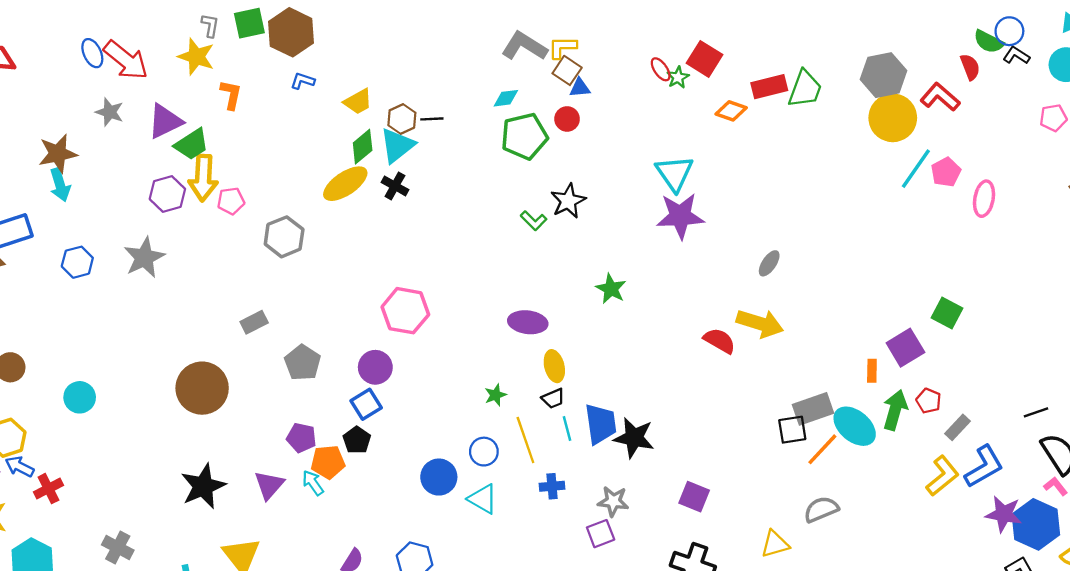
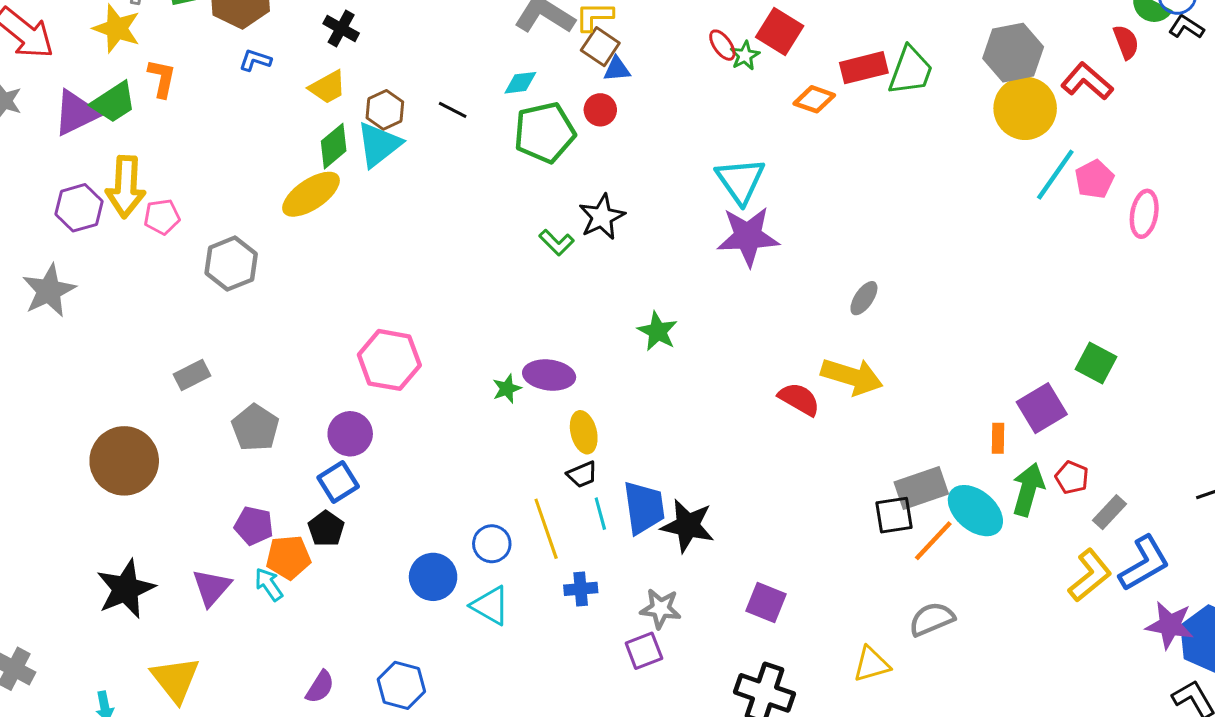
black line: (432, 119) -> (453, 110), moved, turned 30
green trapezoid: (192, 144) -> (114, 102), moved
black cross: (395, 186) -> (341, 28), moved
green star: (495, 395) -> (507, 389), moved

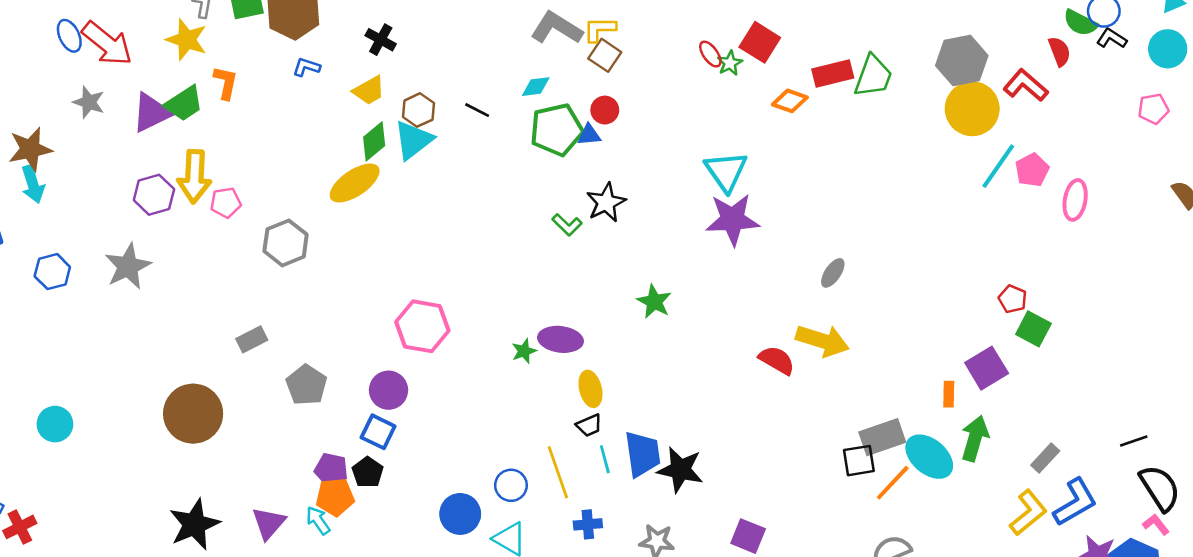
blue triangle: (617, 69) -> (589, 135), moved
red pentagon: (1072, 477) -> (1013, 299), moved
blue square: (338, 482) -> (378, 432), turned -32
purple pentagon: (254, 526) -> (331, 470), moved

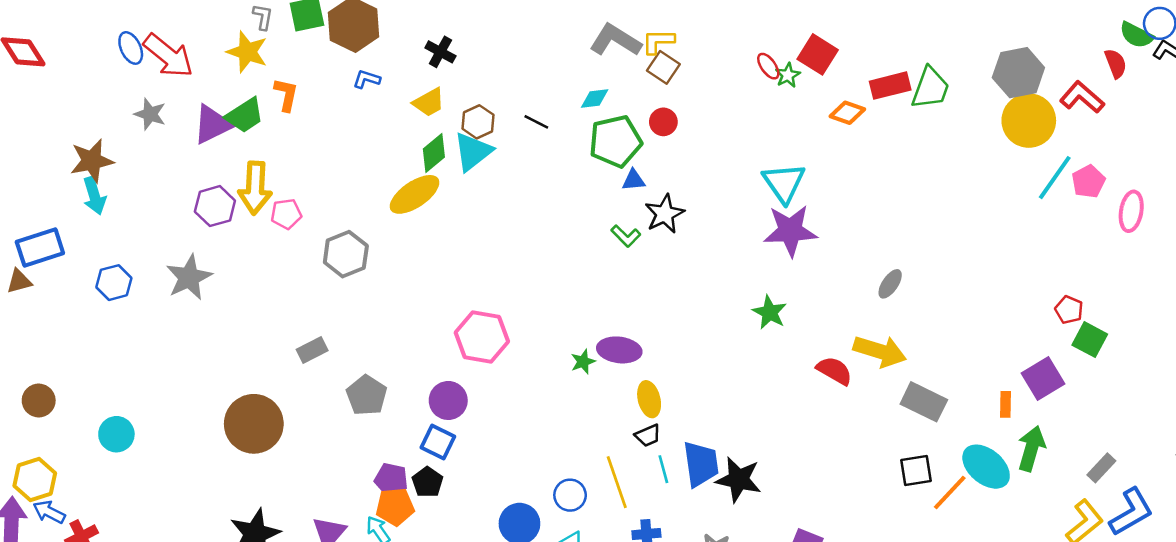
blue triangle: (589, 135) -> (634, 180), moved
green star: (654, 302) -> (770, 312), moved
gray rectangle: (882, 437) -> (924, 402), moved, turned 45

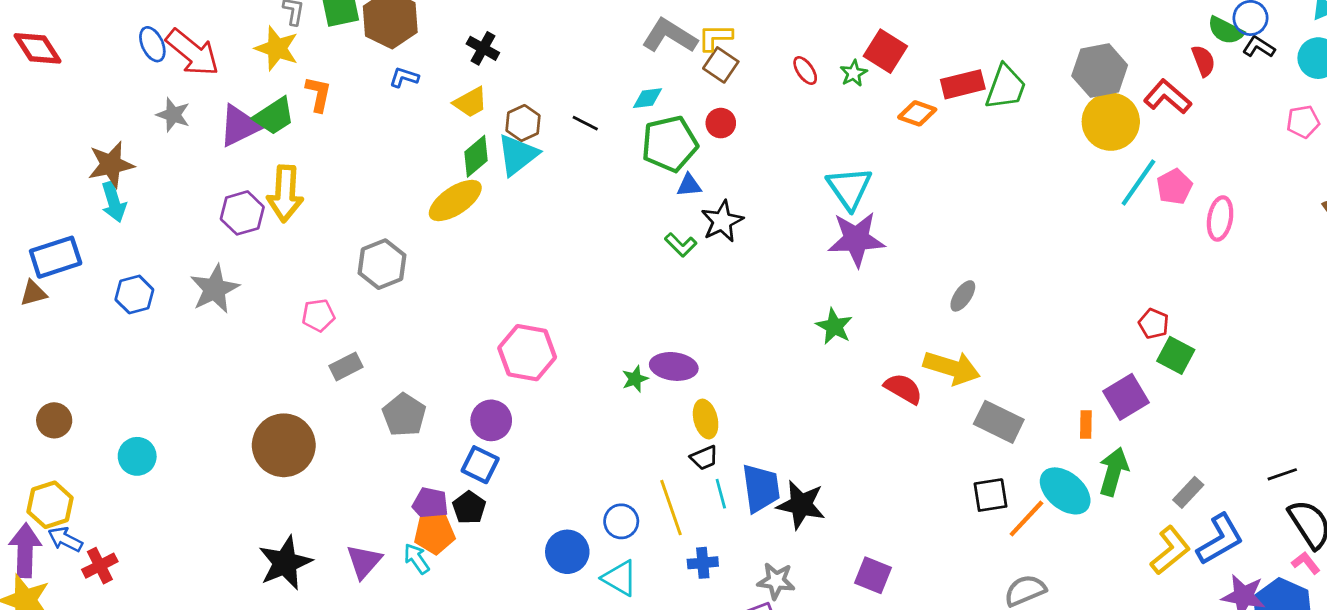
red ellipse: (768, 66) -> (805, 70), moved
pink pentagon: (286, 214) -> (318, 315), moved

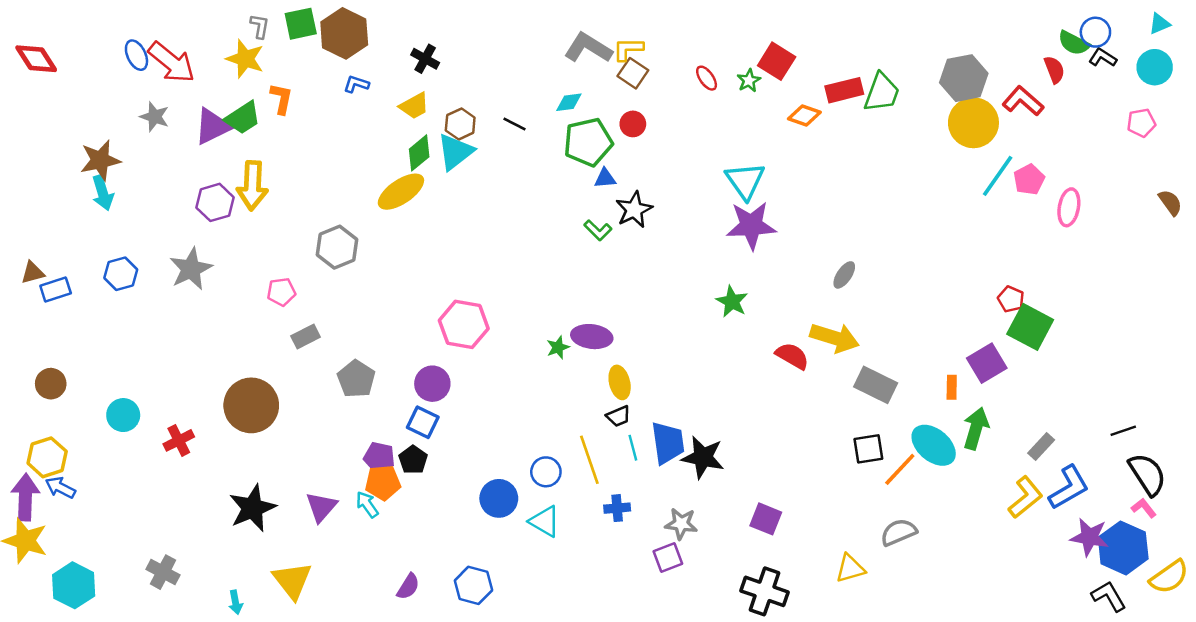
blue rectangle: (56, 257) -> (56, 289), moved, size x0.7
green square: (1176, 355) -> (1030, 327), size x1.4
red cross: (100, 566) -> (179, 440), moved

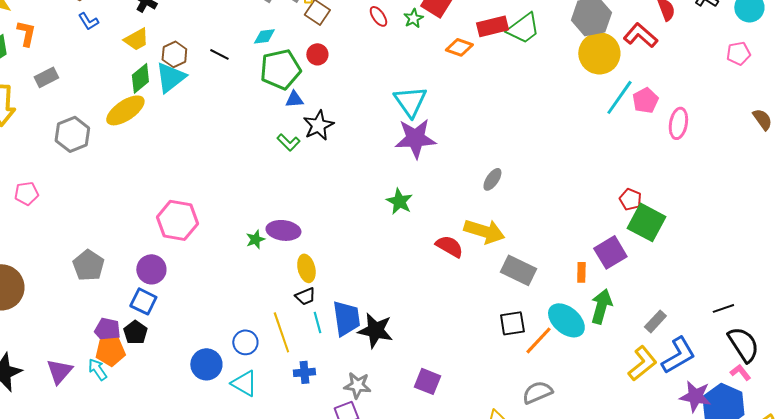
blue L-shape: (356, 84) -> (88, 21), turned -140
green trapezoid: (882, 93) -> (523, 28), turned 33
gray hexagon: (337, 247) -> (72, 134), moved
gray rectangle: (306, 337) -> (46, 77), moved

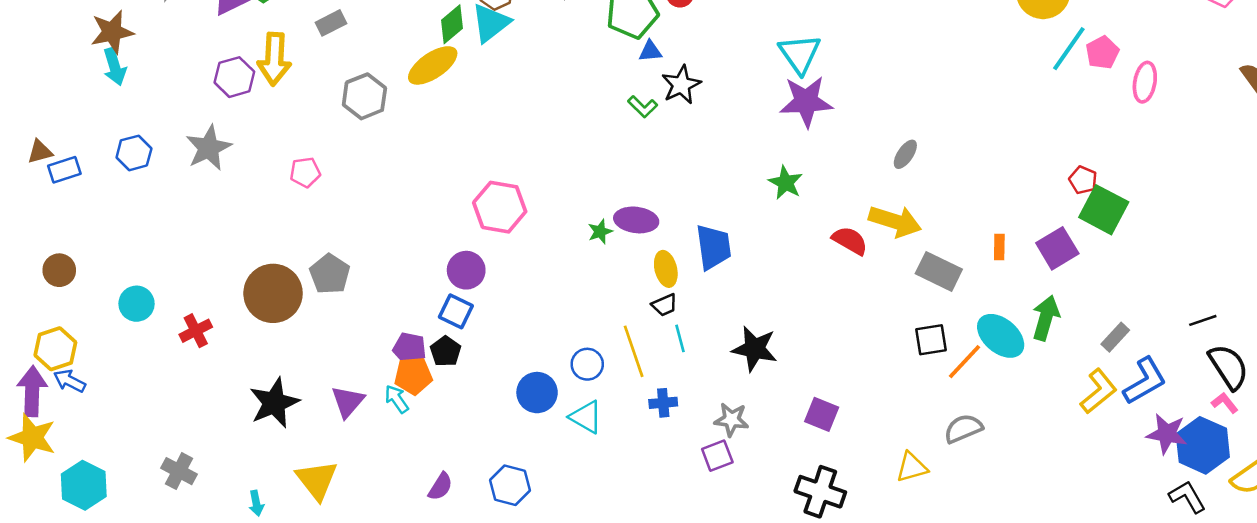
gray pentagon: (88, 265) -> (330, 274), moved
orange rectangle: (581, 272) -> (999, 247), moved
blue trapezoid: (346, 318) -> (713, 247), moved

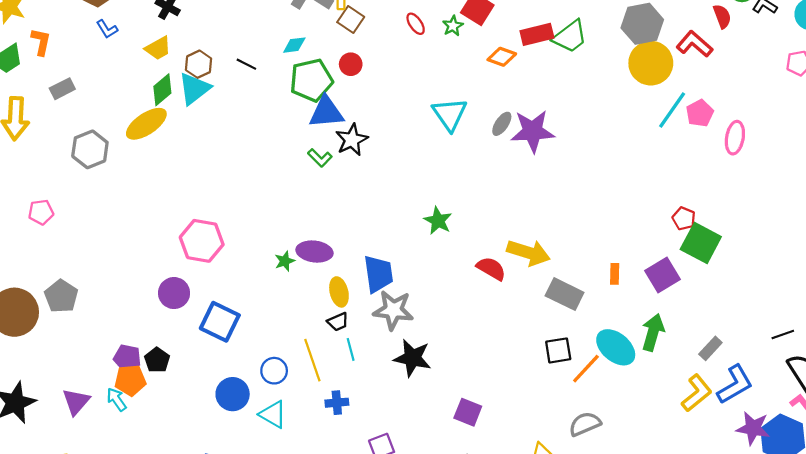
blue triangle: (650, 51) -> (326, 112), size x1.8
purple star: (806, 101) -> (533, 131), moved
gray ellipse: (905, 154) -> (502, 124), moved
blue square: (456, 311) -> (220, 322), moved, size x1.4
gray star: (731, 420) -> (393, 310), moved, size x1.4

